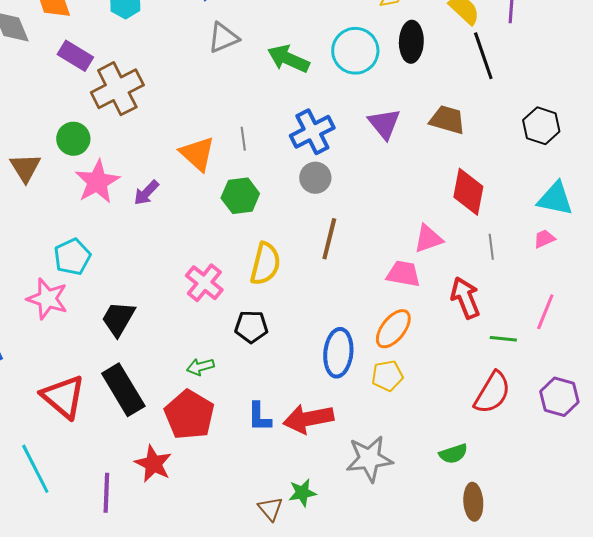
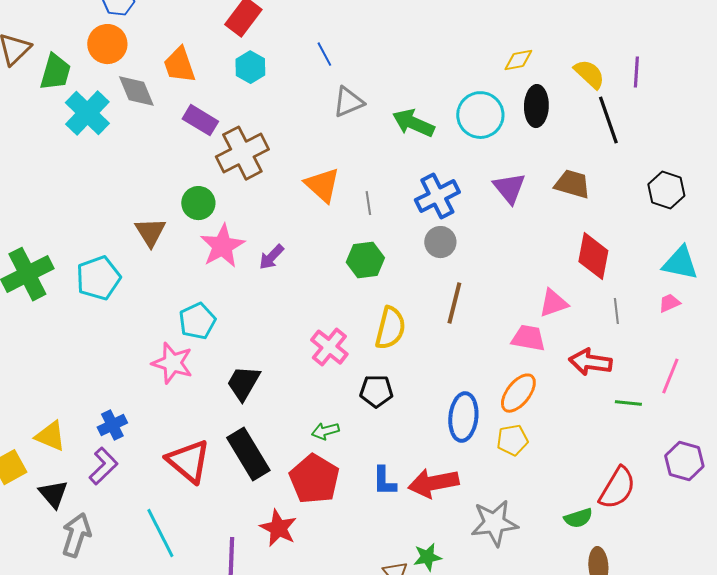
orange triangle: (197, 154) -> (322, 185), moved
red arrow: (465, 298) -> (590, 362), turned -60
red semicircle: (492, 393) -> (617, 488), moved

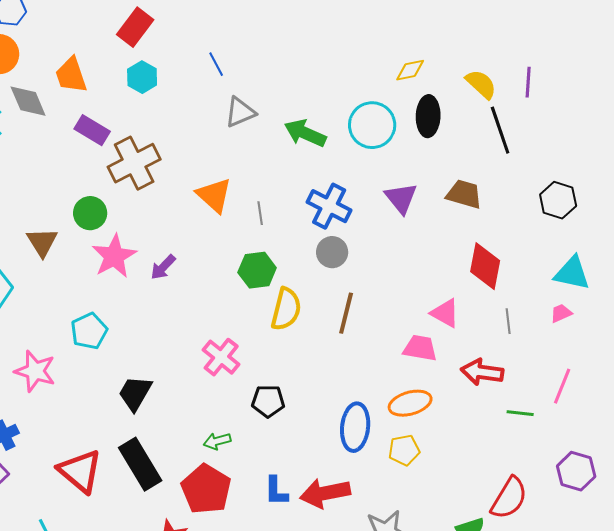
blue cross: (437, 196) -> (329, 206), turned -36
pink triangle: (553, 303) -> (445, 313), turned 48
yellow semicircle: (390, 328) -> (286, 309), moved
pink star: (172, 363) -> (35, 371), moved
orange ellipse: (518, 393) -> (410, 403), turned 36

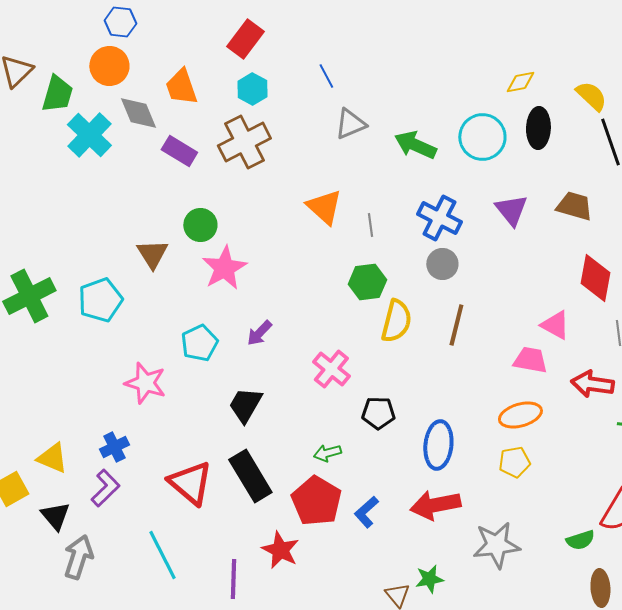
purple rectangle: (92, 130) -> (179, 151), moved
brown cross: (134, 163) -> (244, 142), moved
purple arrow: (163, 267) -> (259, 333), moved
blue ellipse: (355, 427) -> (438, 445), moved
blue L-shape: (276, 491) -> (366, 512), moved, turned 48

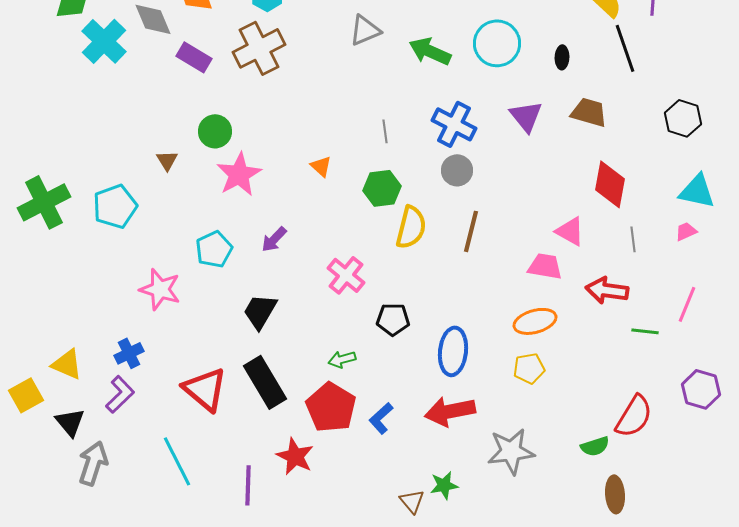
black ellipse: (538, 128) -> (562, 57), moved, size x0.6
orange triangle: (324, 207) -> (321, 166), moved, size x0.6
brown triangle: (152, 254) -> (167, 160), size x0.7

